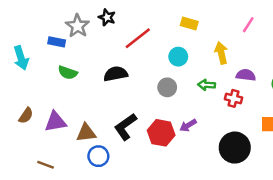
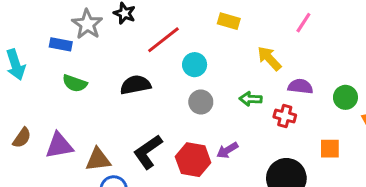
yellow arrow: (221, 53) -> (269, 58), turned -30
cyan circle: (178, 57) -> (195, 65), moved

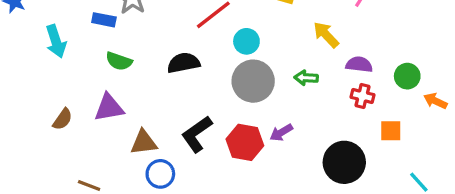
gray circle: (201, 102) -> (253, 81), size x1.6
red cross: (285, 116) -> (362, 96), moved
purple triangle: (59, 146) -> (109, 108), moved

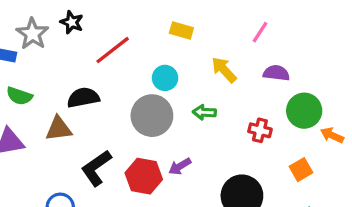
cyan circle: (246, 41) -> (165, 78), moved
purple semicircle: (359, 65) -> (276, 73), moved
green circle: (407, 76) -> (304, 111), size x1.4
orange square: (391, 131) -> (301, 170), moved, turned -30
brown triangle: (144, 142) -> (59, 129), moved

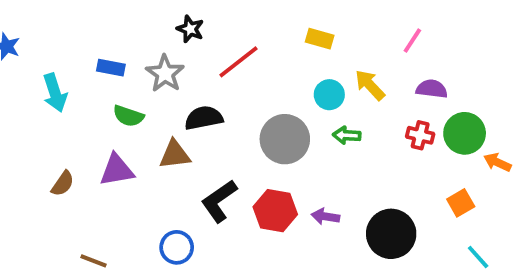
gray star: (32, 34) -> (165, 73), moved
cyan circle: (165, 78) -> (329, 95), moved
red cross: (260, 130) -> (420, 135), moved
purple arrow: (180, 166) -> (325, 216), moved, turned 40

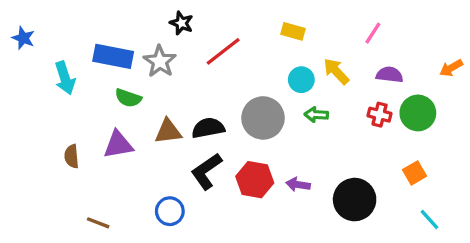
blue rectangle: (111, 68) -> (113, 56), size x1.6
black semicircle: (204, 118) -> (208, 128), moved
orange arrow: (497, 162) -> (451, 68), moved, turned -55
brown semicircle: (63, 184) -> (72, 156), turned 140

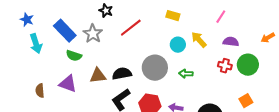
blue star: (23, 38) -> (27, 20), moved
blue rectangle: (113, 56) -> (65, 31), turned 35
green arrow: (316, 115) -> (186, 74), moved
purple triangle: (118, 145) -> (68, 84), turned 30

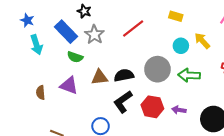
black star: (106, 11) -> (84, 11), moved
green arrow: (186, 74) -> (189, 75), size x1.5

